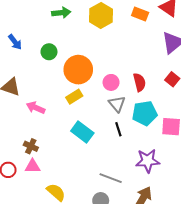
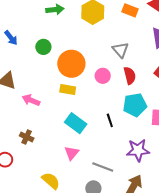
yellow rectangle: (74, 97) -> (68, 90), turned 42
gray triangle: (117, 104) -> (120, 50), moved
pink triangle: (33, 166) -> (72, 153), moved, turned -49

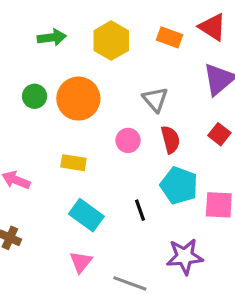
orange circle: (71, 64) -> (78, 99), moved
cyan pentagon: (135, 105) -> (179, 185), turned 30

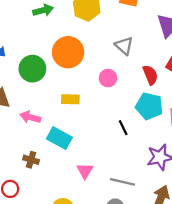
green circle: (35, 96) -> (32, 69), moved, size x1.5
red semicircle: (170, 139) -> (150, 75), moved
cyan rectangle: (86, 215) -> (59, 138), moved

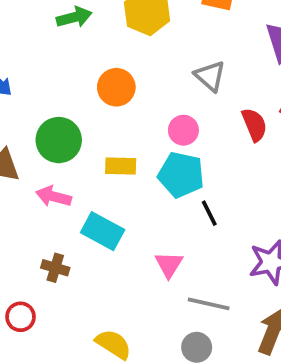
orange circle: (68, 52) -> (116, 87), size x0.7
green circle: (32, 69) -> (59, 140), moved
cyan pentagon: (149, 106) -> (181, 175), moved
pink triangle: (85, 171) -> (169, 265), moved

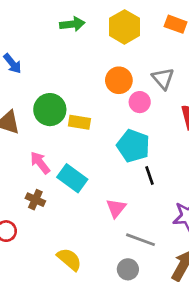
orange circle: (116, 87) -> (119, 80), moved
pink circle: (183, 130) -> (140, 102), moved
yellow rectangle: (121, 166) -> (79, 122), moved
pink arrow: (53, 196) -> (40, 163), moved, turned 30

